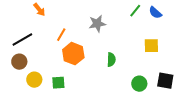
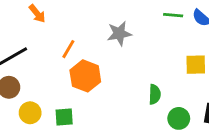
green line: (135, 11) -> (173, 15), turned 56
green semicircle: (111, 60) -> (155, 94), moved

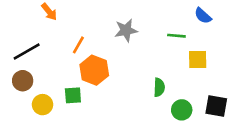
green line: (173, 15) -> (176, 36), moved
green square: (64, 117) -> (73, 95), moved

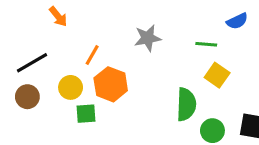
blue semicircle: (203, 16) -> (237, 21), turned -66
yellow square: (198, 60) -> (217, 75), moved, turned 36
green semicircle: (159, 87) -> (186, 104), size x1.5
yellow circle: (43, 105) -> (71, 87), moved

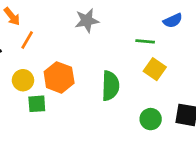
gray star: (148, 38) -> (87, 21), moved
orange line: (92, 55) -> (27, 40), moved
green semicircle: (186, 104) -> (110, 86), moved

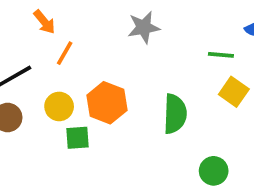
green circle: (151, 119) -> (214, 171), moved

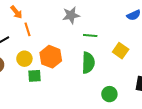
orange line: (65, 53) -> (27, 29), turned -48
green line: (221, 55) -> (90, 35), moved

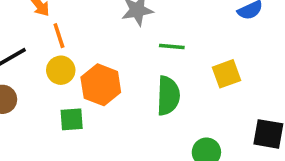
yellow square: (121, 51) -> (226, 74), turned 35
yellow circle: (24, 59) -> (61, 70), moved

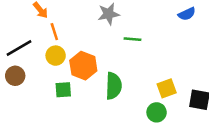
yellow square: (226, 74) -> (167, 88), moved
green semicircle: (168, 96) -> (114, 86), moved

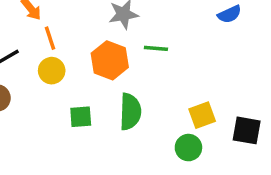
orange hexagon: (83, 66) -> (110, 60), moved
green square: (63, 90) -> (81, 117), moved

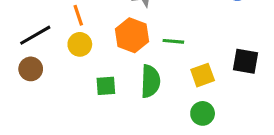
green line: (156, 48) -> (173, 41), moved
yellow square: (202, 115) -> (203, 75), moved
black square: (247, 130) -> (245, 61), moved

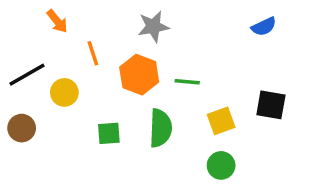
orange line: (78, 15) -> (93, 53), moved
yellow circle: (80, 44) -> (64, 92), moved
brown circle: (31, 69) -> (22, 128), moved

